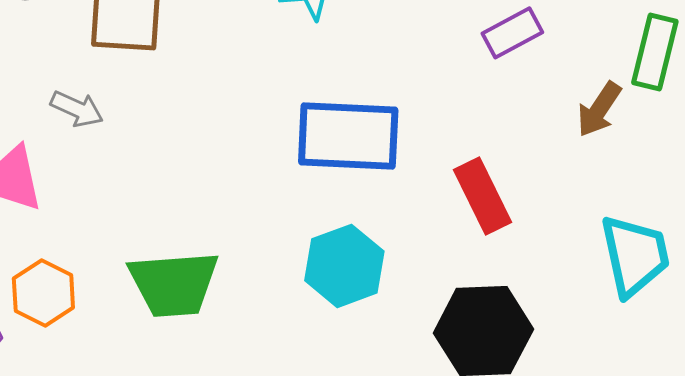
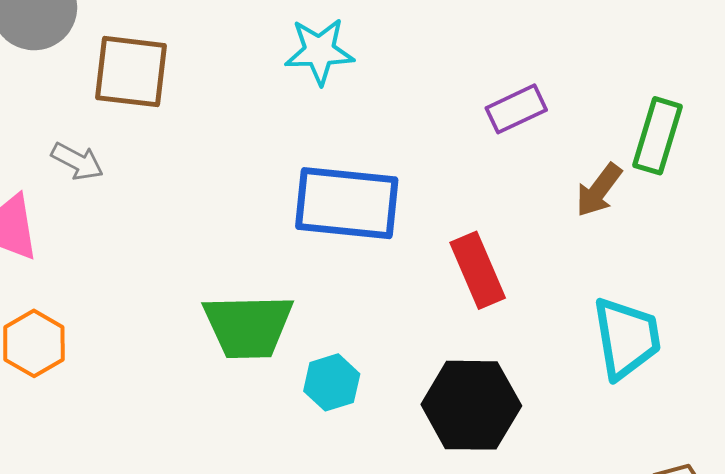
cyan hexagon: (344, 266) -> (332, 382), moved, size x0.7
green trapezoid: (174, 284) -> (248, 326), moved

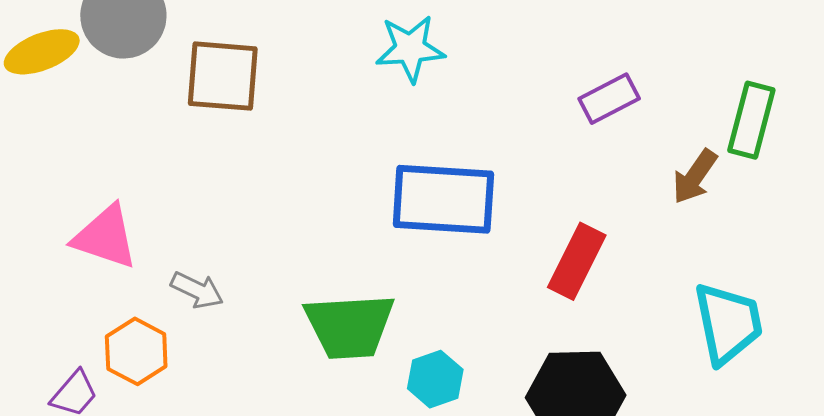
gray arrow: (77, 161) -> (197, 290), moved
red rectangle: (478, 270) -> (577, 261), turned 52

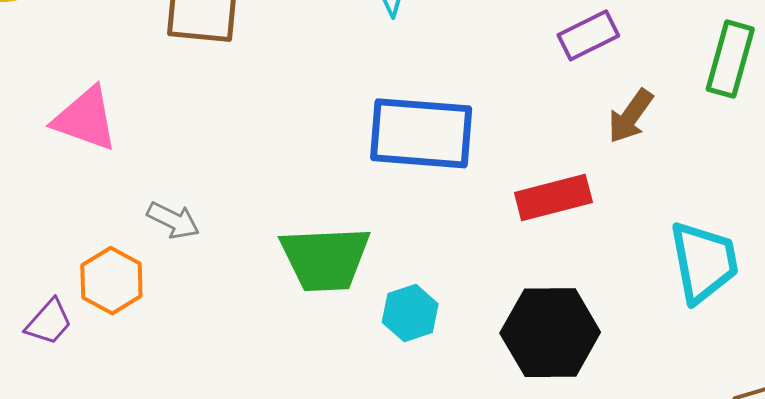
brown arrow: (695, 177) -> (631, 116), moved
pink triangle: (105, 237) -> (85, 119), moved
red rectangle: (577, 261) -> (553, 198), turned 48

